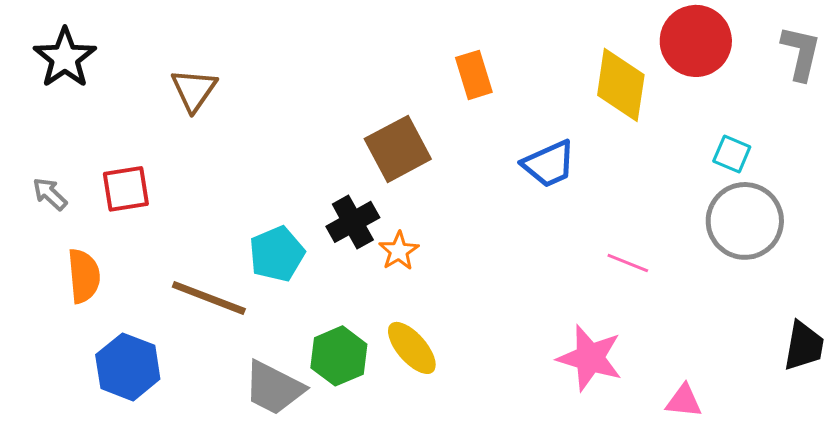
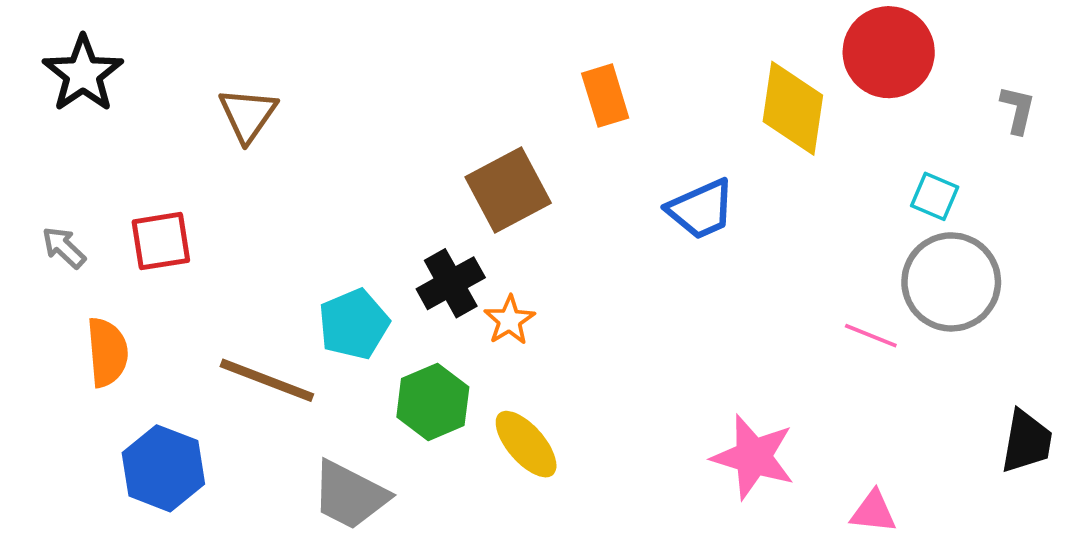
gray L-shape: (801, 53) -> (1018, 110), moved, size x0.7
pink line: (628, 263) -> (871, 336), moved
green hexagon: (339, 356) -> (433, 402), moved

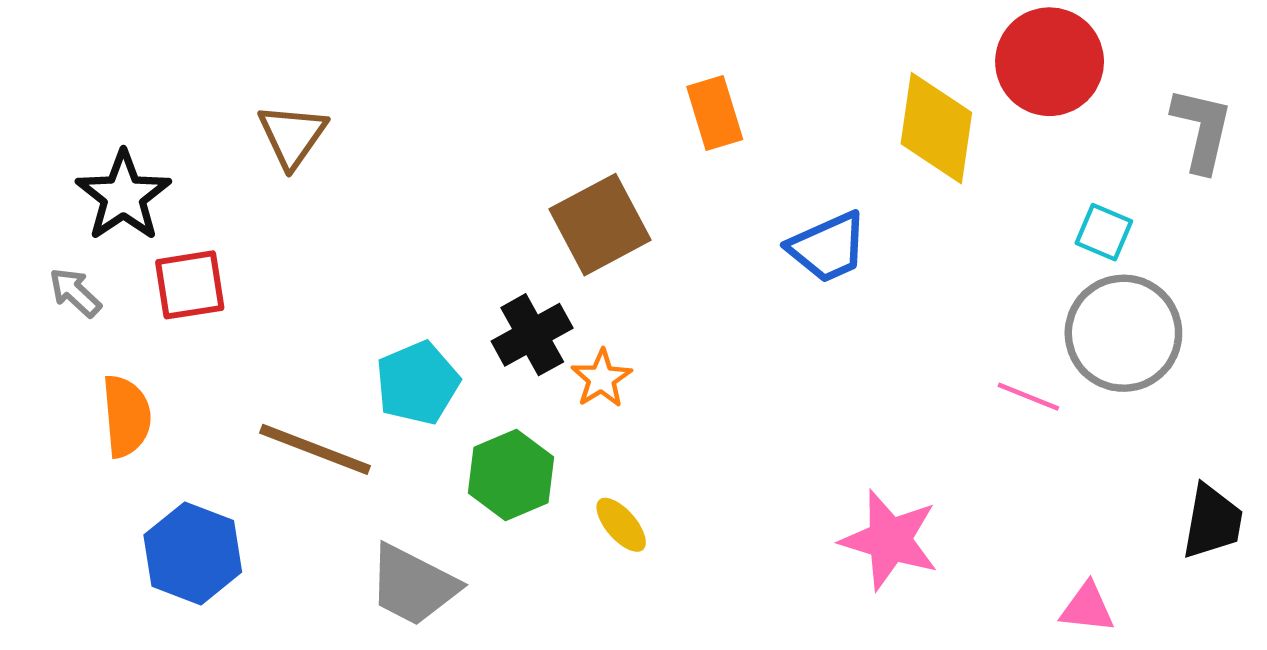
black star: (83, 74) -> (123, 196), moved
gray L-shape: (1018, 110) -> (1202, 130), size x1.5
yellow ellipse: (526, 444) -> (621, 525), size x0.7
pink triangle: (873, 512) -> (1087, 608), moved

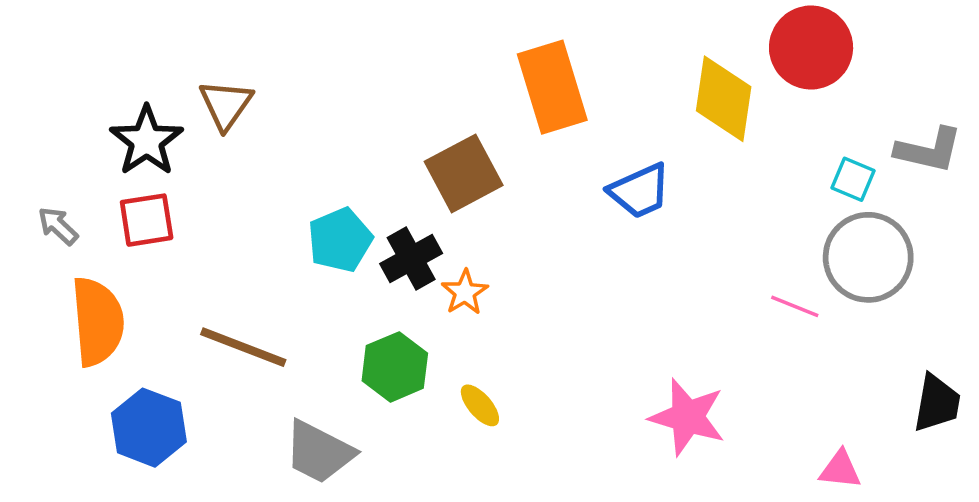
orange rectangle: (715, 113) -> (552, 87), size x1.6
gray L-shape: (1202, 130) -> (929, 150), moved, turned 90
black star: (123, 196) -> (147, 141), moved
cyan pentagon: (418, 383) -> (340, 240), moved
orange semicircle: (126, 416) -> (98, 321), size x1.4

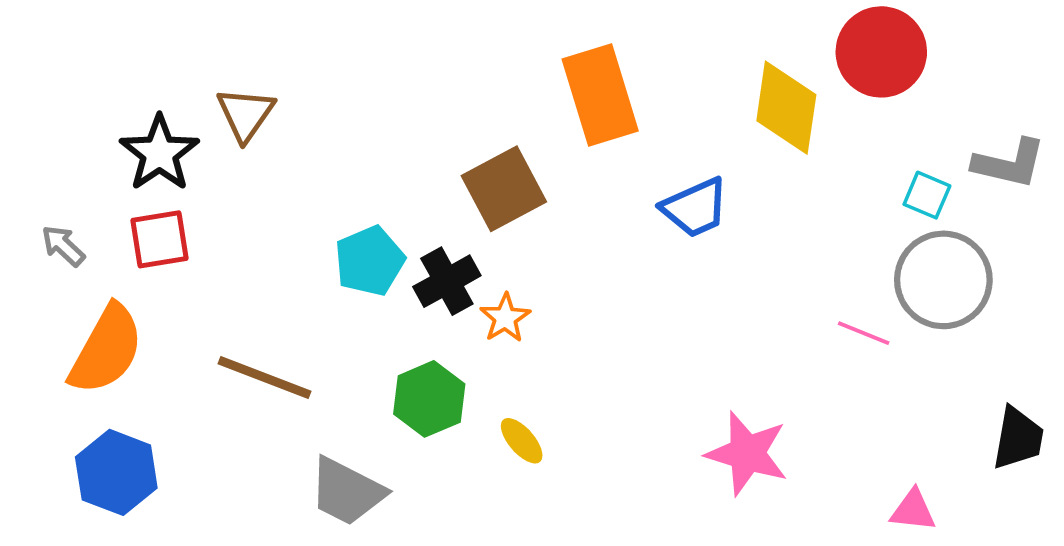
orange semicircle: (98, 321) -> (106, 350), turned 34
blue hexagon: (149, 428) -> (116, 472), moved

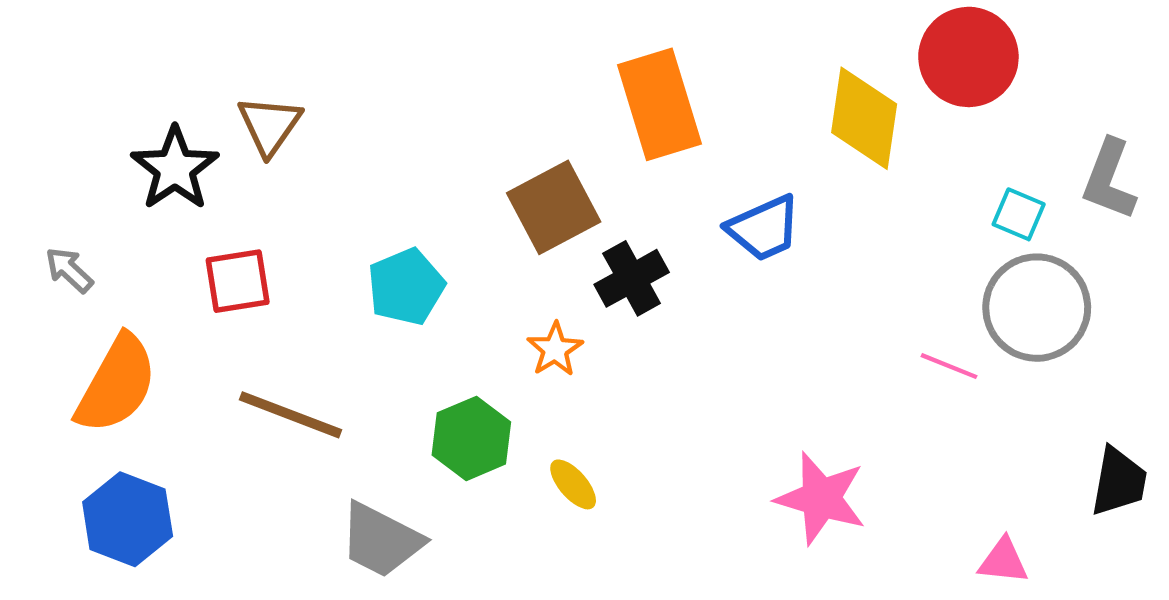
gray L-shape: (1009, 163) -> (1109, 180), turned 98
red square: (159, 239) -> (238, 281), moved
black cross: (447, 281) -> (632, 278), moved

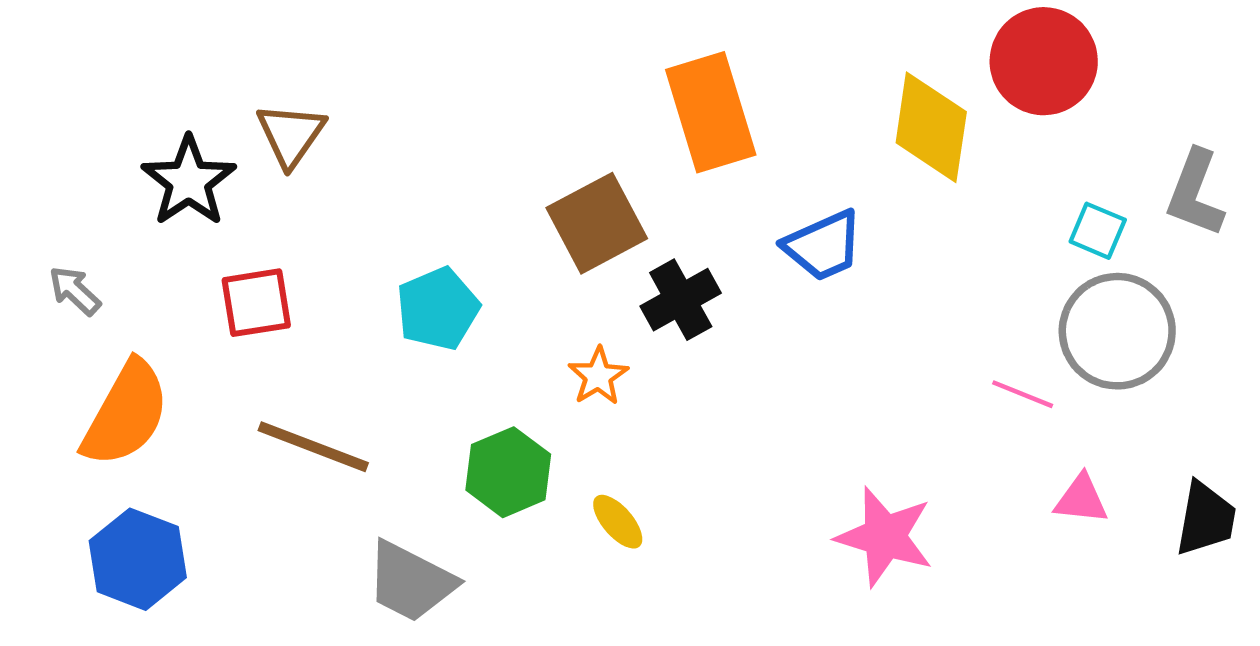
pink triangle: (1003, 561) -> (1081, 499), moved

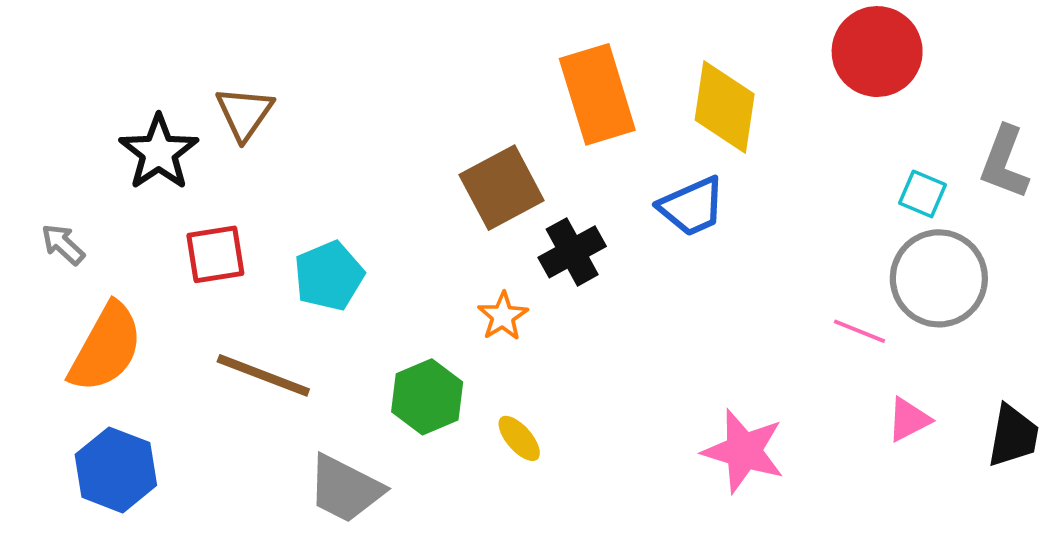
yellow diamond: (931, 127) -> (725, 107), moved
cyan pentagon: (438, 309) -> (329, 276), moved
pink triangle: (1081, 499) -> (909, 420), turned -33

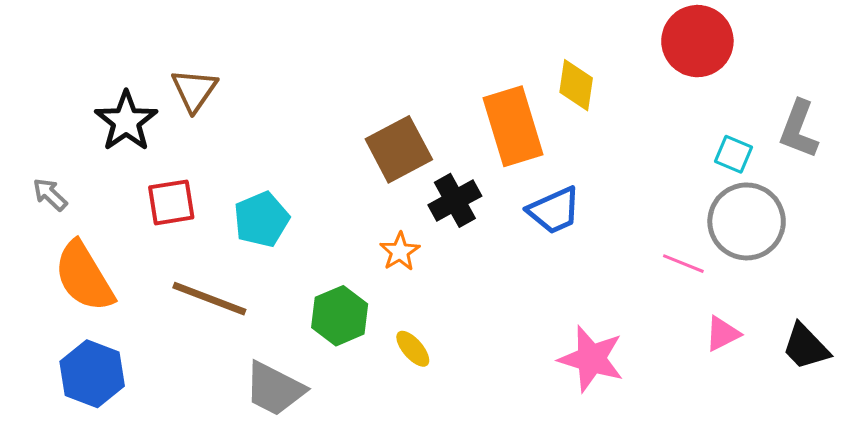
orange rectangle: (597, 94) -> (513, 126), moved
yellow diamond: (725, 107) -> (576, 85), size x0.7
blue trapezoid: (692, 207) -> (554, 210), moved
orange semicircle: (106, 348) -> (84, 277), turned 120
black trapezoid: (1013, 436) -> (806, 347), turned 126

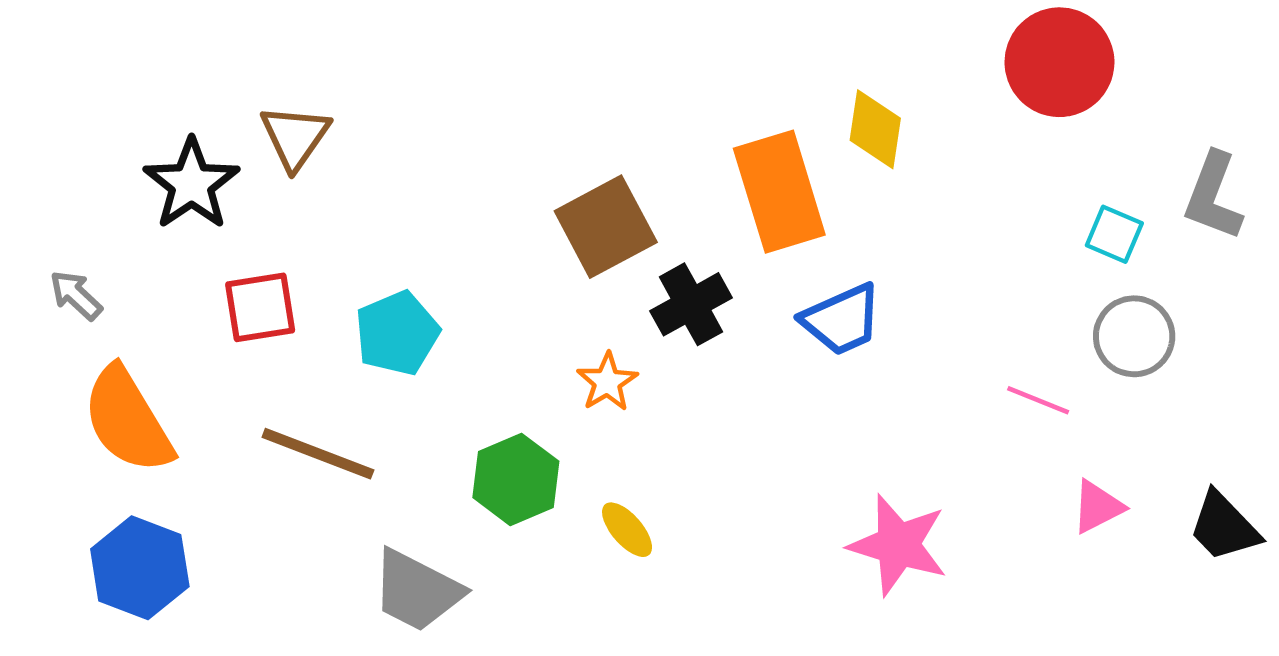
gray circle: (747, 221) -> (1134, 336), size x0.7

